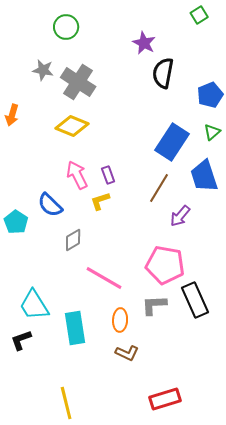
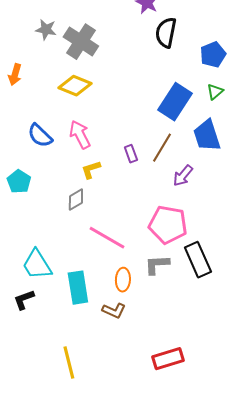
purple rectangle: (108, 175) -> (131, 154), moved
yellow L-shape: (100, 201) -> (91, 170), moved
blue semicircle: (50, 205) -> (40, 136), moved
brown L-shape: (127, 353) -> (114, 311), moved

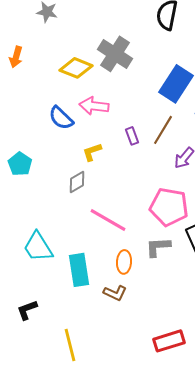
gray cross: (81, 42) -> (115, 54), moved
pink arrow: (80, 135) -> (94, 106), moved, turned -56
blue semicircle: (40, 136) -> (61, 118), moved
black L-shape: (24, 300) -> (27, 310), moved

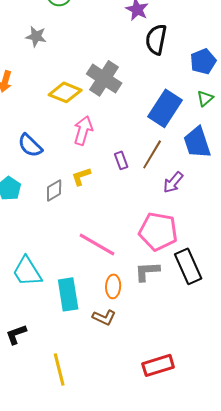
pink arrow: (94, 106) -> (83, 130), turned 100
blue semicircle: (61, 118) -> (30, 145), moved
gray diamond: (77, 182) -> (54, 190), moved

